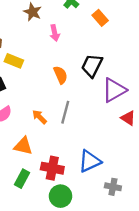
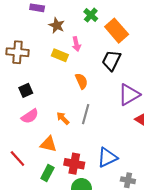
orange rectangle: (100, 18) -> (117, 31), size x1.6
yellow rectangle: (14, 61) -> (60, 55), moved
black trapezoid: (92, 66) -> (111, 60), moved

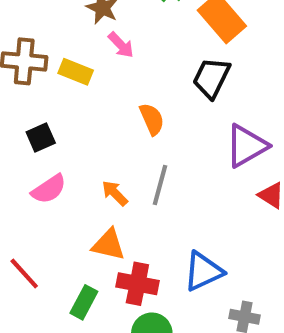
pink arrow: (76, 44) -> (121, 45), moved, turned -32
yellow rectangle: (60, 55) -> (76, 72), moved
orange triangle: (48, 144) -> (109, 245), moved

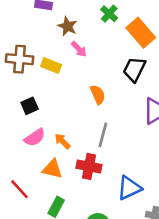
orange arrow: (115, 193) -> (62, 141), moved
orange triangle: (109, 245) -> (52, 169), moved
red cross: (137, 284) -> (89, 166), moved

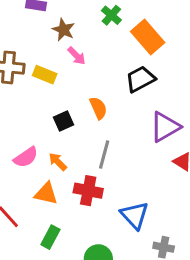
black trapezoid: (134, 69) -> (140, 79), turned 36
black square: (30, 106) -> (64, 121), moved
blue triangle: (129, 188) -> (135, 215), turned -48

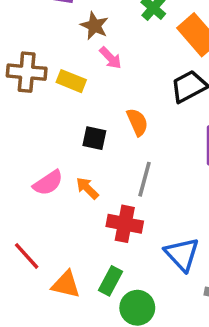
black square: (64, 121) -> (94, 138), turned 36
orange triangle: (46, 194) -> (66, 285), moved
green rectangle: (50, 237) -> (111, 281), moved

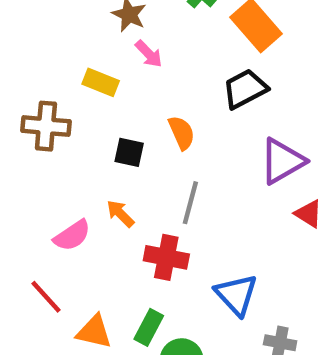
brown cross: (27, 72) -> (46, 126), moved
pink semicircle: (48, 183) -> (72, 236), moved

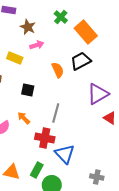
pink arrow: (149, 54) -> (37, 45), turned -64
orange semicircle: (182, 133) -> (58, 70), moved
blue triangle: (236, 295) -> (65, 154), moved

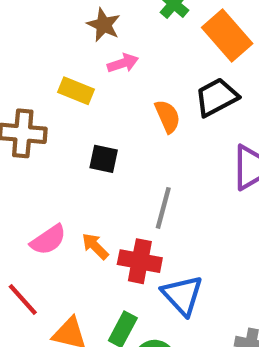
orange arrow: (24, 118) -> (95, 246), moved

